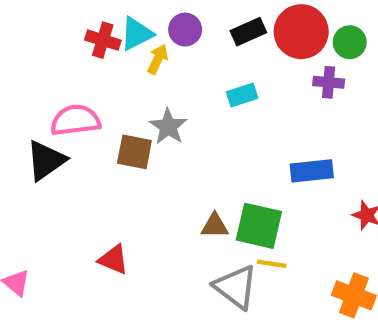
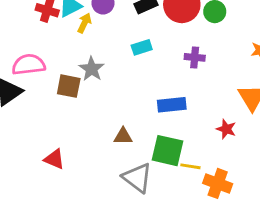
purple cross: (329, 82) -> (195, 57), moved
blue rectangle: (312, 171) -> (172, 105), moved
green square: (259, 226) -> (167, 151), moved
yellow line: (272, 264) -> (190, 166), moved

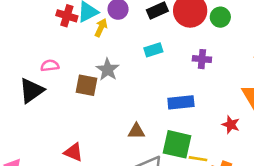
pink semicircle: (29, 65) -> (50, 66), size x0.6

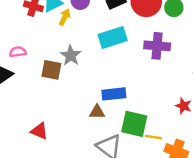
cyan rectangle: (153, 50) -> (113, 37), size x1.6
purple cross: (202, 59) -> (157, 46), size x1.5
blue rectangle: (181, 102) -> (114, 94), moved

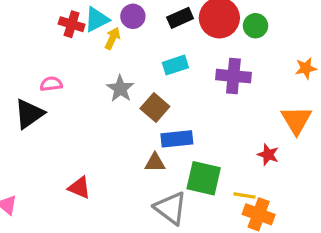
cyan rectangle: (113, 37) -> (175, 65), size x0.7
brown square: (51, 70) -> (155, 107), moved, turned 30
yellow line: (153, 137) -> (244, 195), moved

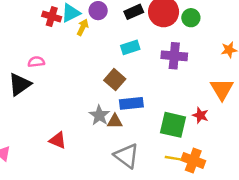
gray star: (120, 89) -> (99, 115), moved
green square: (204, 178) -> (173, 125), moved
yellow line: (244, 195) -> (173, 158), moved

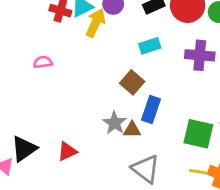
yellow arrow: (83, 27) -> (96, 23), size x1.5
black triangle: (20, 84) -> (24, 149), moved
blue rectangle: (131, 103) -> (151, 109), turned -65
red triangle: (58, 140) -> (67, 151), turned -48

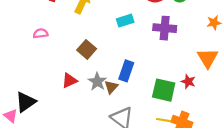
brown square: (132, 82) -> (87, 49), moved
brown triangle: (132, 130) -> (111, 87), turned -48
red triangle: (67, 151) -> (69, 80), moved

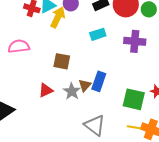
pink semicircle: (41, 33) -> (19, 46), size x1.5
brown square: (87, 49) -> (62, 61), turned -30
brown triangle: (111, 87) -> (85, 85), moved

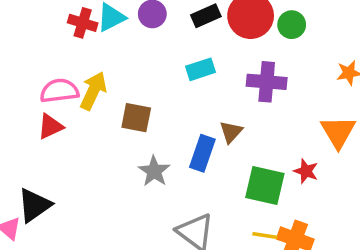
yellow arrow: (58, 17) -> (93, 91), moved
brown triangle: (85, 85) -> (231, 132), moved
red triangle: (46, 90) -> (50, 127), moved

